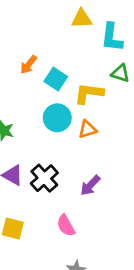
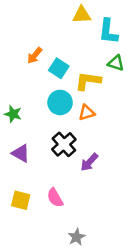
black cross: (44, 178) -> (64, 144), moved
pink semicircle: (66, 226) -> (55, 198), moved

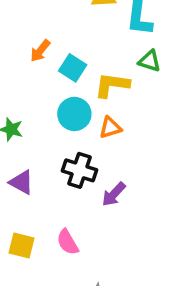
black cross: (64, 144) -> (80, 170), turned -30

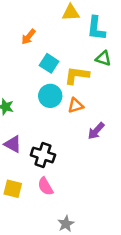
orange arrow: (40, 51) -> (28, 37), moved
black cross: (80, 170) -> (43, 155), moved
purple arrow: (114, 194) -> (96, 131), moved

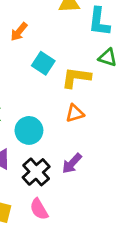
cyan circle: (50, 96) -> (29, 130), moved
purple arrow: (96, 131) -> (72, 163), moved
black cross: (43, 155) -> (36, 172), turned 30

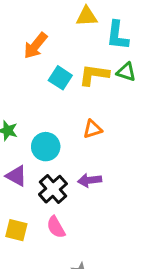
orange arrow: (19, 32) -> (35, 46), size x1.4
yellow L-shape: (76, 78) -> (94, 75), moved
purple arrow: (72, 163) -> (90, 180), turned 40

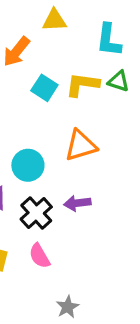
yellow triangle: (87, 16) -> (54, 20), moved
orange triangle: (93, 129) -> (81, 145), size x1.5

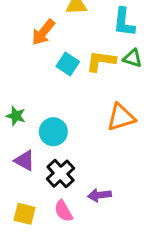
orange triangle: (81, 145) -> (121, 117), moved
purple arrow: (77, 203) -> (99, 195), moved

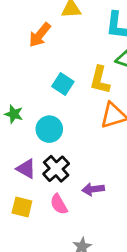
yellow L-shape: (101, 61) -> (100, 80), moved, turned -84
cyan square: (68, 64) -> (63, 84), moved
purple triangle: (24, 161) -> (26, 169), moved

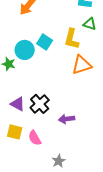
cyan circle: (49, 129) -> (25, 50), moved
pink semicircle: (59, 204) -> (35, 138), moved

